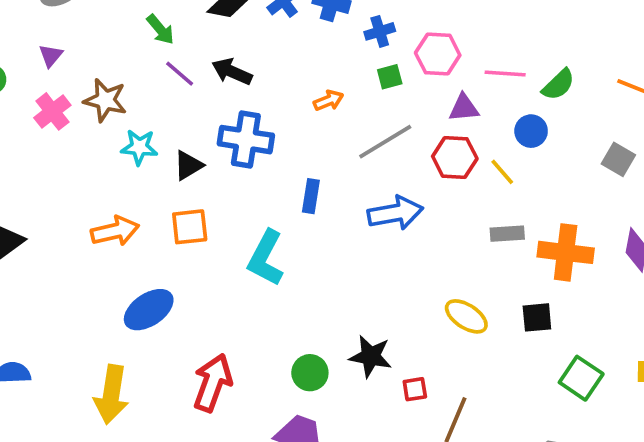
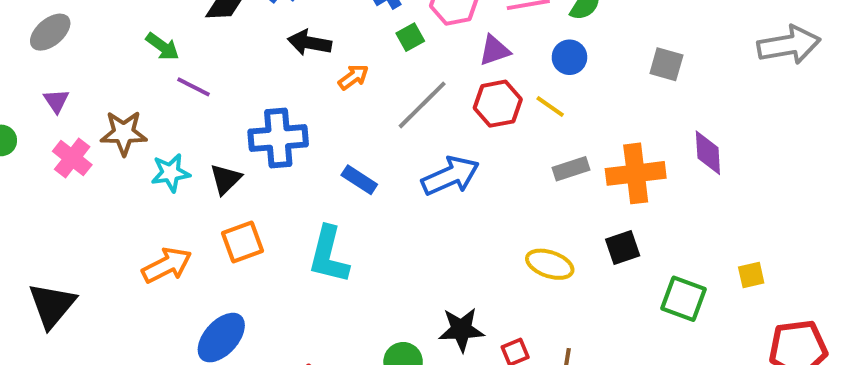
black arrow: (232, 72) -> (309, 43), moved
blue rectangle: (311, 196) -> (359, 180), turned -52

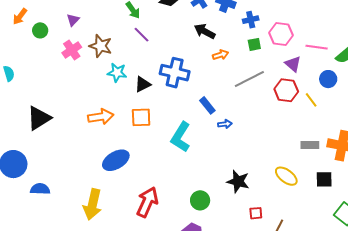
purple triangle: (494, 50) -> (293, 64), turned 42
gray rectangle: (571, 169) -> (310, 145), moved
blue arrow: (450, 176) -> (225, 124), moved, size x0.5
black star: (461, 330) -> (238, 181), moved

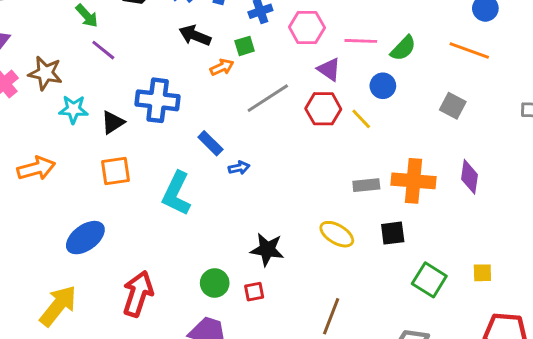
green square: (254, 44) -> (245, 46), moved
orange arrow: (101, 117) -> (36, 168), moved
yellow arrow: (92, 204) -> (58, 306), turned -148
red square: (256, 213) -> (254, 292), moved

